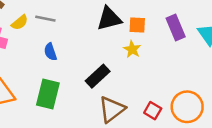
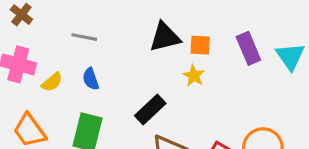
yellow semicircle: (20, 22) -> (52, 82), moved

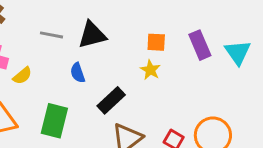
black triangle: (165, 37) -> (92, 35), moved
blue semicircle: (91, 79) -> (78, 73), moved

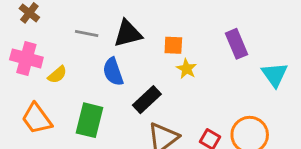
orange square: (156, 42) -> (173, 45), moved
cyan triangle: (238, 52) -> (275, 75), moved
blue semicircle: (78, 73) -> (113, 72), size x1.4

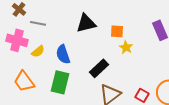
gray line: (87, 34) -> (38, 23), moved
blue semicircle: (113, 72) -> (63, 54), moved

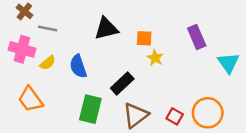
green rectangle: (60, 82) -> (90, 109), moved

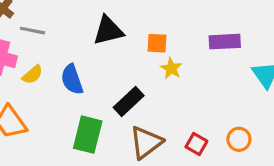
purple rectangle: (197, 37) -> (225, 42), turned -70
orange circle: (208, 113) -> (239, 139), size x0.6

